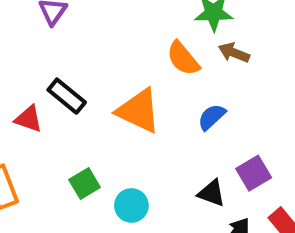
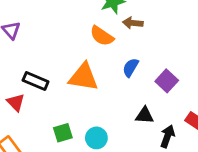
red triangle: (29, 119) -> (16, 102), turned 42
purple square: (254, 173) -> (167, 81), moved
green square: (85, 183) -> (63, 133), turned 30

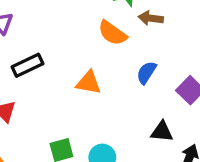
orange triangle: (83, 77) -> (89, 83), size x0.7
black rectangle: (36, 81) -> (28, 65), moved, turned -50

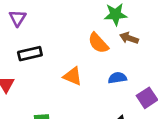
blue semicircle: (146, 73) -> (117, 78), turned 36

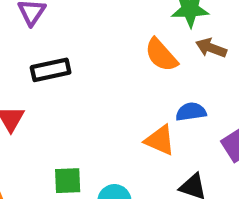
orange triangle: (73, 76) -> (160, 140), moved

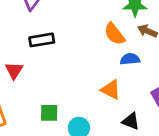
blue semicircle: (191, 112) -> (130, 59), moved

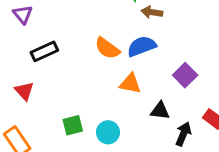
orange semicircle: (115, 34) -> (107, 48), moved
blue semicircle: (130, 59) -> (142, 46), size x1.4

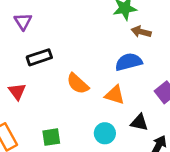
orange semicircle: (107, 48) -> (78, 84), moved
green square: (73, 125) -> (51, 137), moved
cyan circle: (108, 132) -> (105, 133), moved

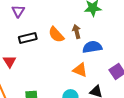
brown arrow: (141, 32) -> (77, 32), moved, turned 56
orange semicircle: (78, 84) -> (56, 35), moved

